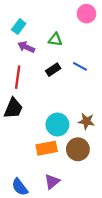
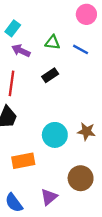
blue line: (80, 66) -> (81, 49), moved
orange rectangle: (47, 148) -> (23, 161), moved
brown circle: (78, 149) -> (81, 178), moved

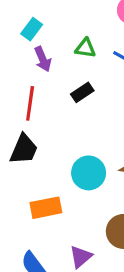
purple arrow: (21, 51) -> (43, 59), turned -138

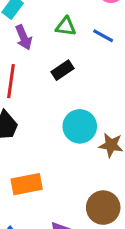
cyan circle: (89, 173) -> (80, 126), moved

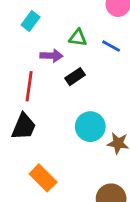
purple arrow: (24, 37) -> (51, 56), moved, turned -65
orange rectangle: (27, 184) -> (43, 178), turned 56

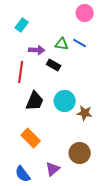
green triangle: (78, 38) -> (62, 44), moved
black rectangle: (75, 77) -> (54, 65), turned 64
black trapezoid: (24, 127) -> (35, 101), moved

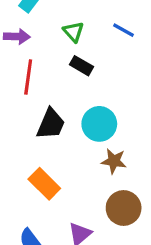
green triangle: (62, 44) -> (73, 32), moved, turned 40
purple arrow: (37, 50) -> (17, 37), moved
brown star: (85, 113) -> (114, 161), moved

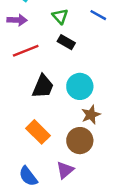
red line: (28, 77) -> (26, 51), turned 60
brown star: (114, 161) -> (91, 115), turned -30
brown circle: (124, 208) -> (80, 141), moved

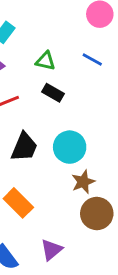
green triangle: (60, 16) -> (45, 61), turned -35
brown circle: (80, 141) -> (97, 213), moved

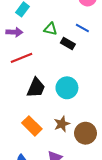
black rectangle: (53, 93) -> (68, 43), moved
brown star: (83, 182) -> (62, 124), moved

